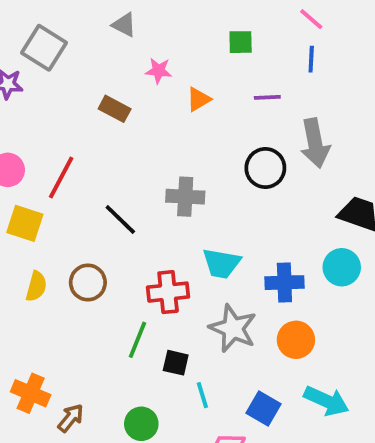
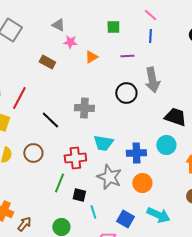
gray triangle: (124, 25) -> (58, 25), moved

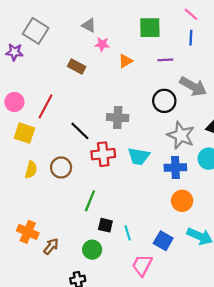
green square: (113, 27) -> (150, 28), size x1.5
gray arrow: (152, 80) -> (193, 86), turned -50
red cross: (75, 158) -> (103, 154), moved
gray star: (109, 177) -> (181, 135), moved
black square: (79, 195) -> (105, 225), moved

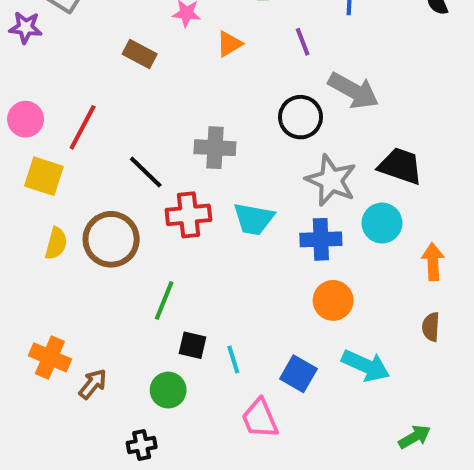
purple line: (165, 60) -> (303, 42), turned 72
brown circle: (61, 167) -> (111, 239), size x1.4
pink trapezoid: (142, 265) -> (260, 419), turned -50

